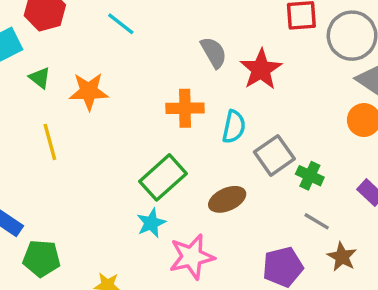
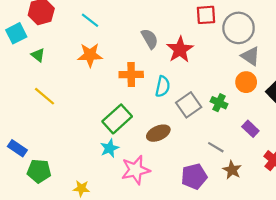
orange star: (89, 91) -> (90, 55), moved
yellow line: (50, 142) -> (44, 96), turned -35
green cross: (310, 176) -> (219, 103), moved

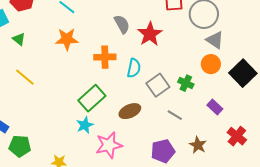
gray line: (216, 147) -> (175, 115), moved

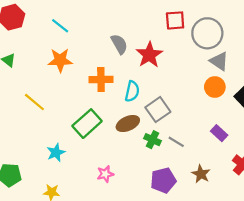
yellow line: (25, 77) -> (34, 102), moved
green cross: (186, 83) -> (153, 140), moved
brown ellipse: (130, 111) -> (128, 124), moved
cyan star: (85, 125) -> (56, 153), moved
pink star: (109, 145) -> (105, 174), size x0.6

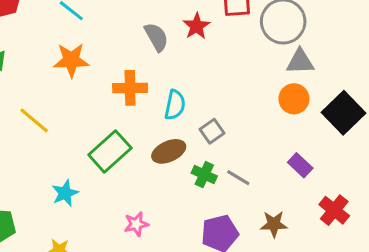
red star: (149, 55) -> (197, 26), moved, size x0.7
gray triangle: (219, 61) -> (300, 62), turned -36
gray square: (158, 110) -> (212, 131), size x0.7
brown star: (201, 174) -> (274, 224), turned -30

